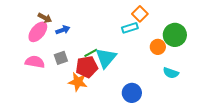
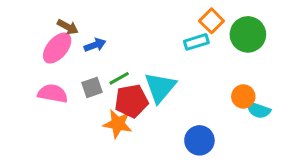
green circle: (175, 35) -> (248, 34), moved
orange circle: (158, 47) -> (243, 96), moved
green line: (91, 53) -> (119, 78), moved

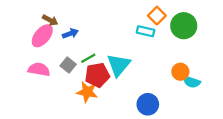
cyan rectangle: (196, 42) -> (146, 31), turned 30
gray square: (92, 87) -> (68, 65), turned -32

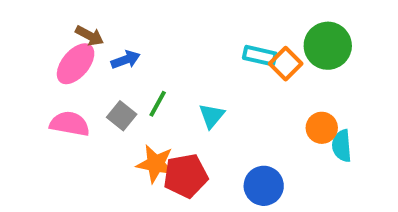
orange square: (157, 16) -> (286, 64), moved
green line: (88, 58) -> (158, 104), turned -32
cyan triangle: (119, 65) -> (212, 116), size x0.6
red pentagon: (97, 75) -> (186, 176), moved
cyan semicircle: (192, 82) -> (342, 146), turned 66

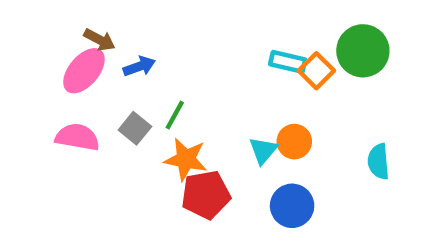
cyan triangle: (212, 116) -> (263, 150), moved
orange circle: (322, 128) -> (294, 142), moved
orange star: (156, 164) -> (186, 159), moved

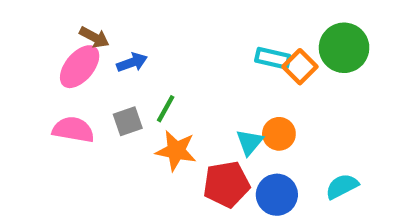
gray square: (135, 128) -> (128, 121), turned 32
cyan semicircle: (378, 162) -> (342, 186), moved, turned 68
red pentagon: (206, 195) -> (226, 184), moved

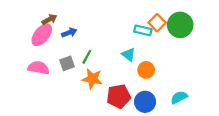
brown arrow: (94, 37) -> (49, 19), turned -56
orange square: (300, 67) -> (157, 23), moved
cyan triangle: (250, 142) -> (129, 55), moved, turned -32

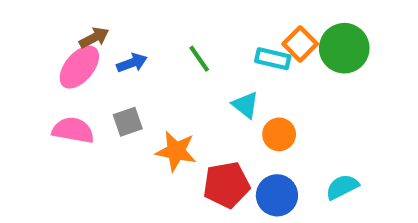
green line: (87, 57) -> (199, 59), moved, turned -64

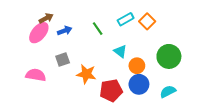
green circle: (344, 48) -> (169, 56), moved
cyan rectangle: (273, 59) -> (126, 19), moved, turned -42
pink semicircle: (73, 130) -> (36, 75), moved
blue circle: (277, 195) -> (139, 84), moved

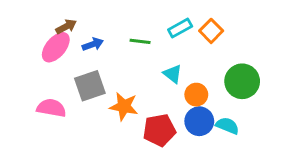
green line: (98, 29) -> (140, 41), turned -48
gray square: (63, 60) -> (90, 86), size x1.5
cyan semicircle: (168, 92) -> (227, 126), moved, turned 49

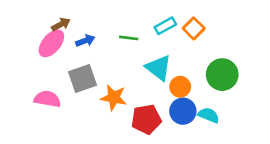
cyan triangle: (173, 74) -> (158, 68), size x1.5

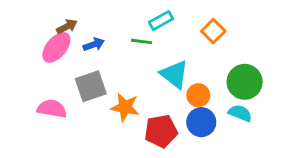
cyan rectangle: (165, 26) -> (161, 21), moved
cyan semicircle: (209, 115) -> (240, 113), moved

